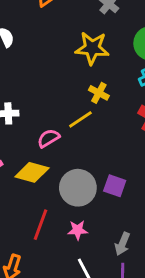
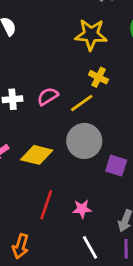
pink semicircle: (49, 138) -> (48, 96), moved
gray circle: (78, 188) -> (84, 141), moved

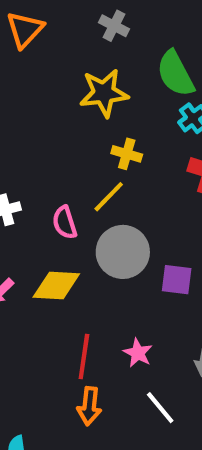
pink semicircle: (48, 96) -> (65, 223), moved, turned -65
pink star: (82, 209) -> (138, 353), turned -30
orange arrow: (21, 246) -> (89, 406), moved

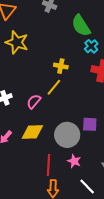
yellow star: (104, 93) -> (17, 42), moved, turned 30
pink semicircle: (65, 223) -> (34, 101), turned 63
gray circle: (123, 252) -> (67, 135), moved

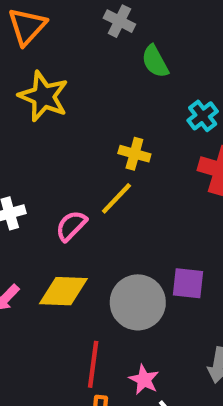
green semicircle: (81, 26) -> (155, 61), moved, size x0.7
pink star: (74, 161) -> (144, 380), moved

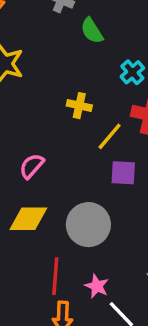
yellow line: (116, 198) -> (110, 136), moved
purple square: (188, 283) -> (123, 173), moved

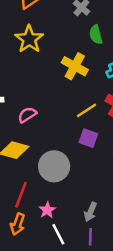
yellow cross: (79, 106) -> (75, 66), moved, size x1.5

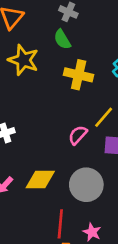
green semicircle: (96, 35) -> (62, 39), moved
pink semicircle: (27, 115) -> (78, 135), moved

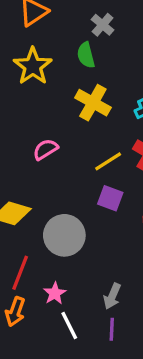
pink semicircle: (78, 135) -> (45, 149), moved

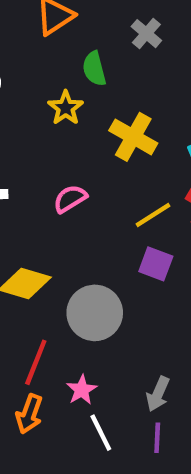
green semicircle: (86, 55) -> (94, 69), moved
yellow star: (33, 66) -> (66, 108), moved, size x0.7

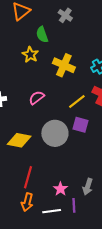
gray circle: (95, 313) -> (55, 133), moved
pink star: (82, 390) -> (60, 189), moved
white line: (101, 433) -> (52, 211), moved, turned -66
purple line: (157, 438) -> (74, 205), moved

